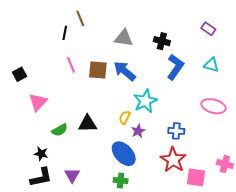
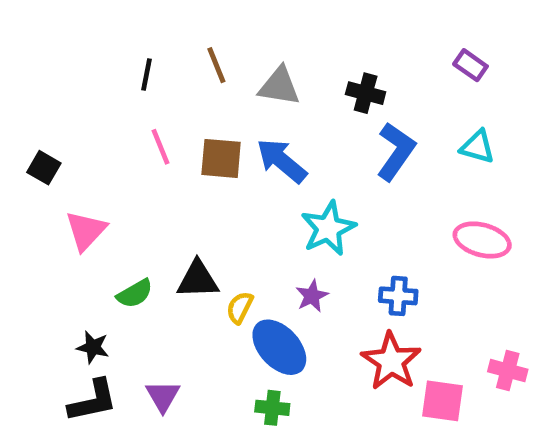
brown line: (80, 18) -> (216, 65), moved
black square: (19, 74) -> (44, 168), turned -32
yellow semicircle: (125, 118) -> (240, 308), moved

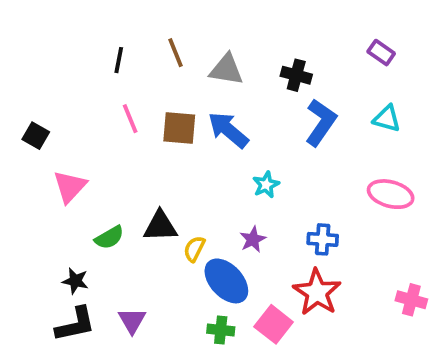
cyan star: (328, 228) -> (266, 185), size x0.6
pink square: (442, 401) -> (274, 324), moved, turned 30

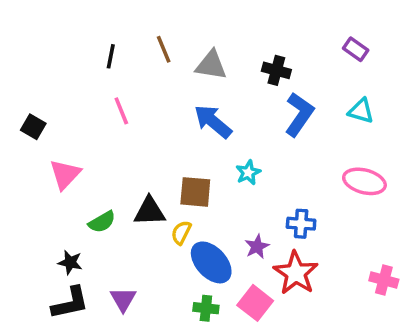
brown square: (179, 128) -> (195, 192), moved
purple star: (253, 239) -> (257, 247), moved

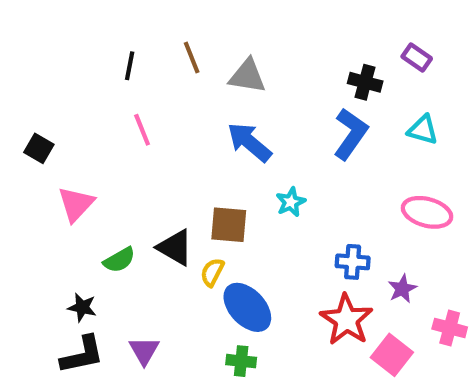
black cross: (276, 70) -> (365, 82), moved
black triangle: (150, 211) -> (175, 247), turned 32
purple star: (257, 247) -> (402, 289), moved
pink square: (255, 303) -> (392, 355), moved

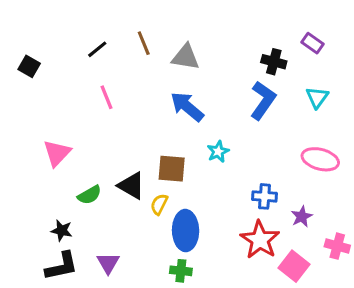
black line: (130, 66) -> (97, 49), turned 40
cyan triangle: (423, 130) -> (317, 97), turned 50
black square: (39, 148) -> (29, 66), moved
blue ellipse: (247, 307) -> (186, 231), turned 42

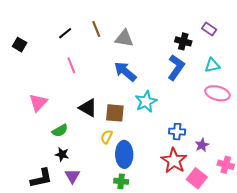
cyan triangle: (317, 97) -> (212, 65), turned 42
cyan star: (218, 152) -> (146, 102), size x1.5
pink ellipse: (320, 159) -> (217, 93), moved
black triangle: (131, 186) -> (88, 108), moved
black star: (62, 231) -> (62, 154), moved

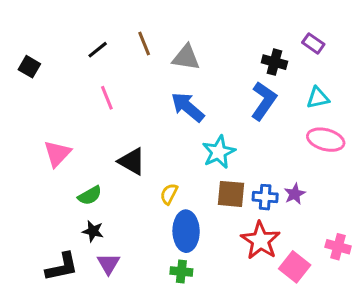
brown square: (115, 113) -> (231, 194), moved
yellow semicircle: (107, 137) -> (169, 194), moved
purple star: (202, 145) -> (295, 194), moved

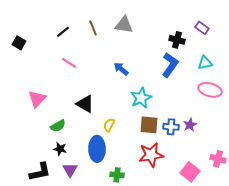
gray triangle: (186, 57) -> (124, 25), moved
pink line: (107, 98) -> (69, 63), turned -35
blue arrow: (188, 107) -> (121, 69), size x0.7
blue ellipse: (186, 231) -> (97, 149), moved
red star: (260, 240) -> (151, 155), moved, turned 30

